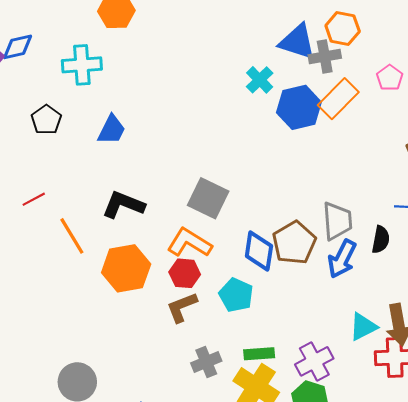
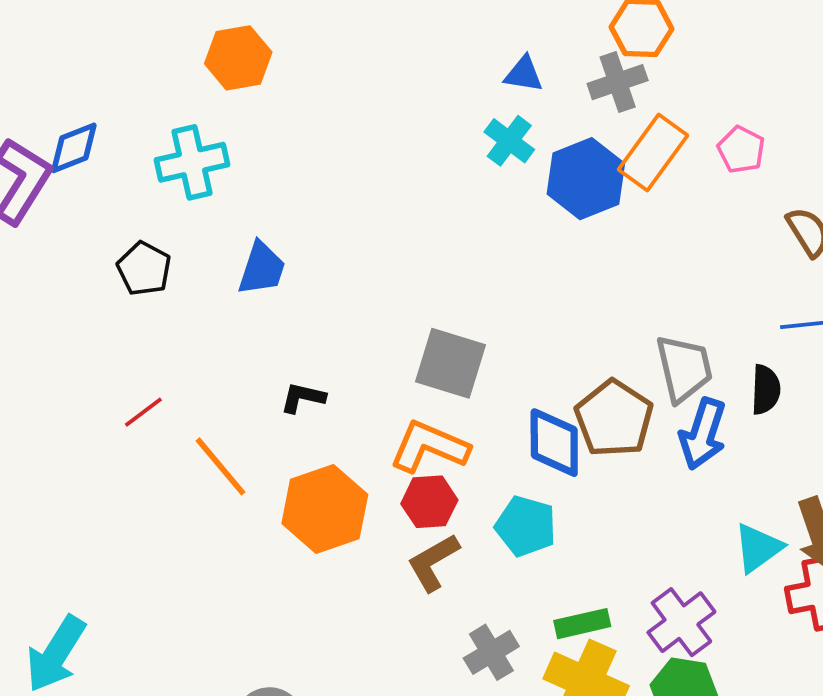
blue triangle: (297, 42) -> (524, 74), moved, size x0.6
pink pentagon: (390, 78) -> (741, 150), moved
black L-shape: (123, 205) -> (303, 398), size x0.6

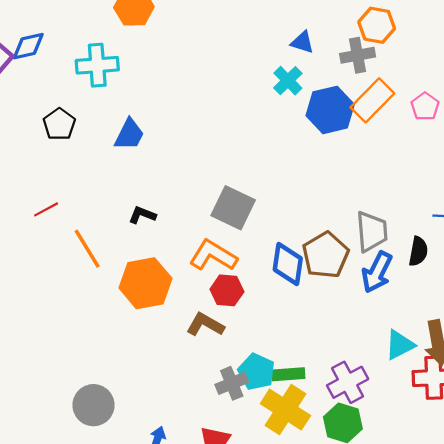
red hexagon: (429, 502) -> (227, 290), moved
cyan pentagon: (526, 526) -> (256, 372), moved
brown L-shape: (433, 562) -> (205, 325), turned 51

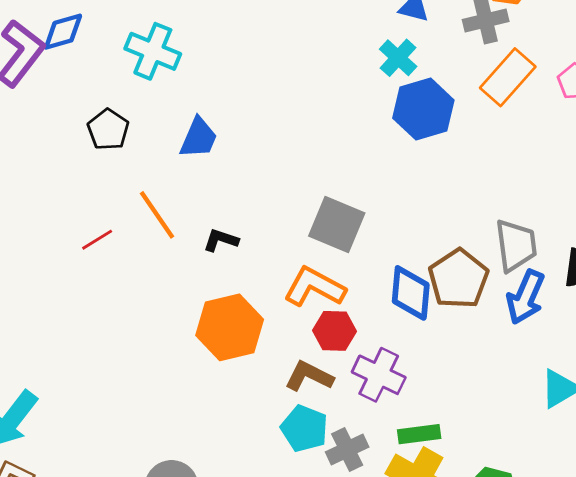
cyan cross: (97, 65) -> (153, 51), turned 30
blue hexagon: (330, 110) -> (423, 109), moved
orange line: (87, 249) -> (157, 215), moved
cyan pentagon: (256, 372) -> (304, 428), moved
purple cross: (348, 382) -> (379, 375), moved, turned -33

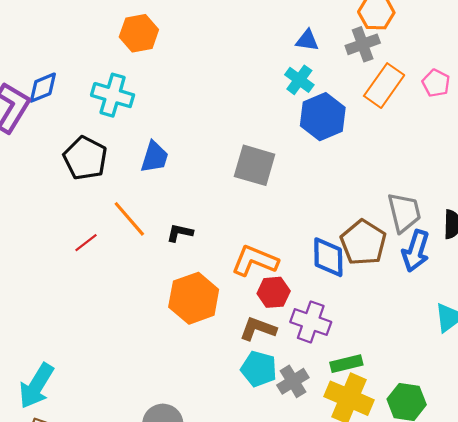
black pentagon: (108, 130) -> (85, 158), size x1.4
gray square: (337, 224) -> (255, 165), moved

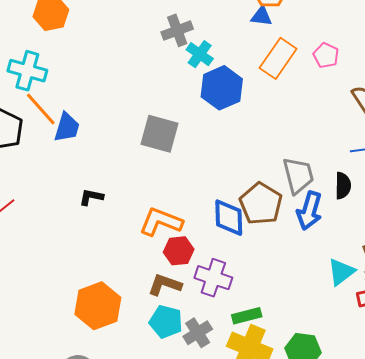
blue triangle: (307, 40) -> (261, 16), moved
gray cross: (363, 44) -> (177, 30), moved
orange line: (129, 219) -> (41, 109), moved
orange hexagon: (194, 298) -> (98, 306), moved

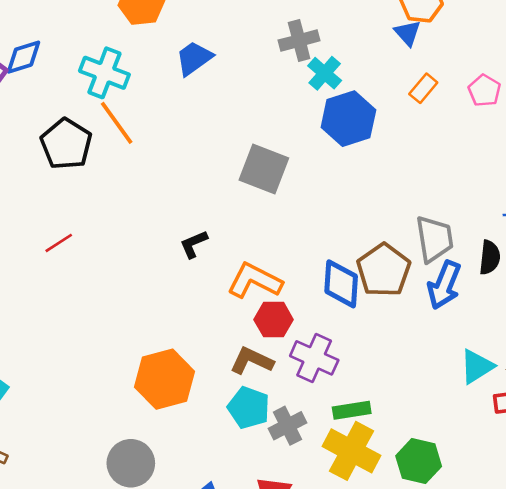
blue triangle: (261, 16) -> (408, 33), turned 35
orange rectangle: (278, 58) -> (423, 88), size x0.6
blue trapezoid: (67, 127) -> (194, 58), moved, turned -148
black L-shape: (91, 197) -> (194, 244), moved, turned -40

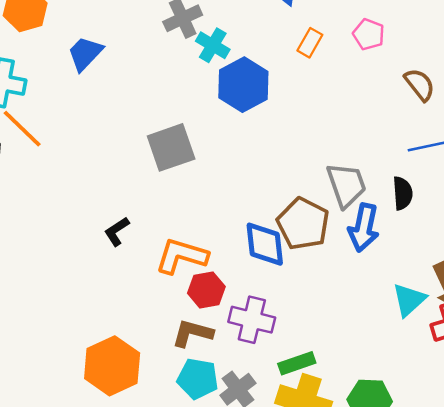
gray square: (264, 169) -> (171, 147), turned -30

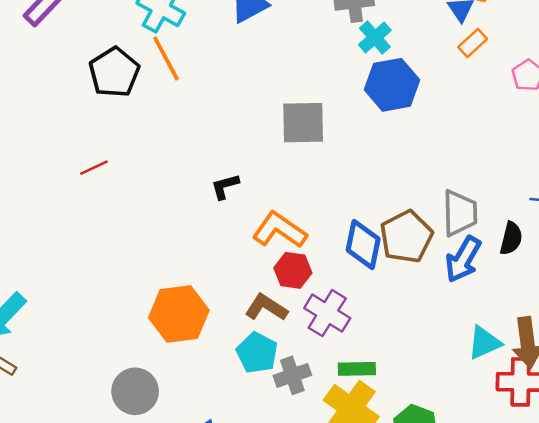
orange rectangle: (310, 43) -> (473, 43), moved

